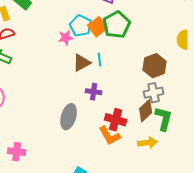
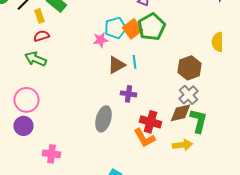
cyan pentagon: (81, 26) -> (116, 28), turned 30
gray cross: (154, 93) -> (188, 95), turned -30
brown diamond: (146, 111) -> (180, 113), turned 30

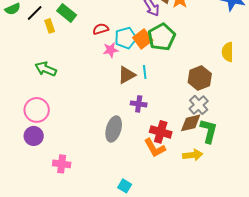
red semicircle: (42, 36) -> (101, 29), moved

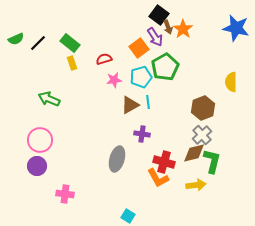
yellow rectangle: (50, 26) -> (72, 63), moved
cyan pentagon: (126, 38) -> (141, 77), moved
orange square: (143, 39) -> (139, 48), moved

